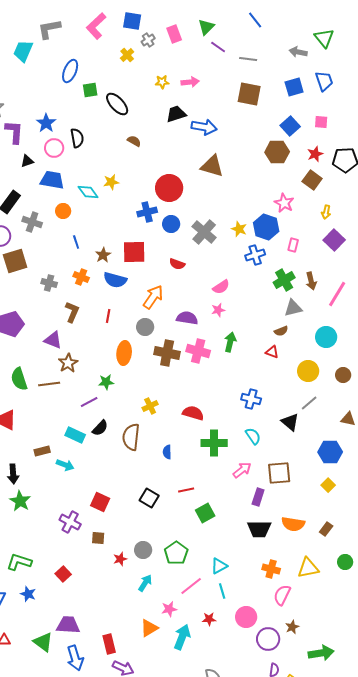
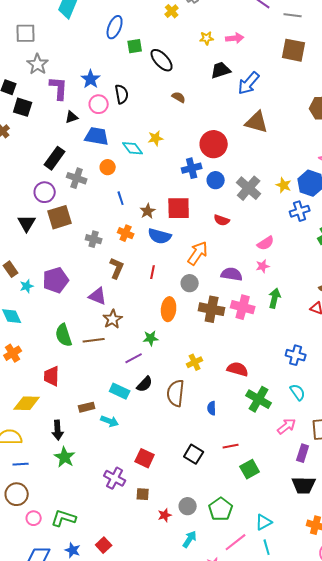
blue arrow: (204, 127) -> (249, 83), turned 120
green cross: (214, 443) -> (259, 399), turned 30
red square: (63, 574) -> (104, 545), moved

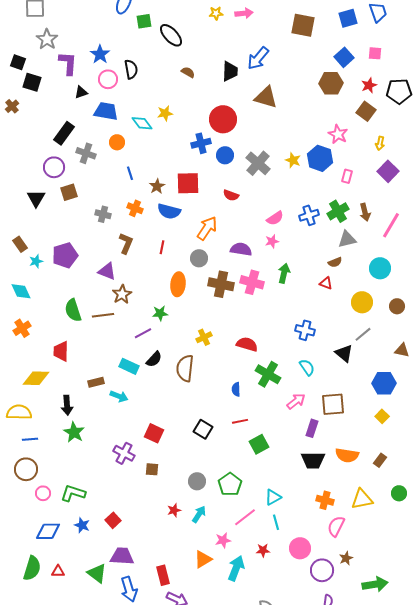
black trapezoid: (221, 70) -> (230, 71), moved, turned 110
blue cross: (300, 211) -> (309, 215), moved
brown square: (60, 217) -> (69, 192), size x0.7
blue semicircle: (212, 408) -> (236, 389), moved
red star: (165, 515) -> (174, 510), moved

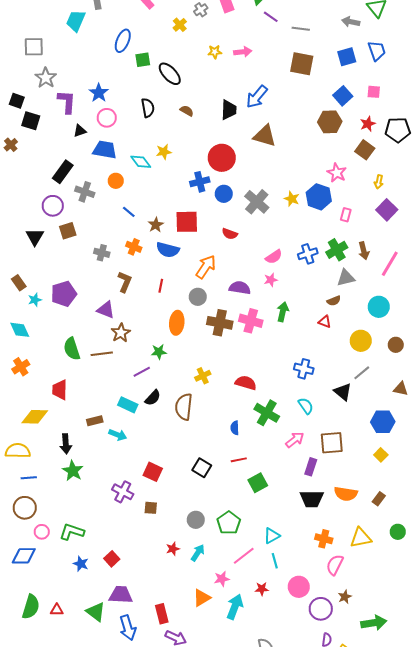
black semicircle: (131, 69) -> (148, 108), moved
blue line: (130, 173) -> (129, 212), turned -32
blue diamond: (48, 531) -> (24, 556), moved

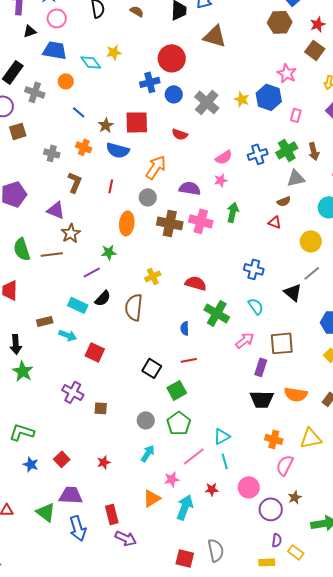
red square: (153, 472) -> (95, 352), moved
green square: (258, 483) -> (177, 390), moved
red star: (173, 549) -> (104, 462), moved

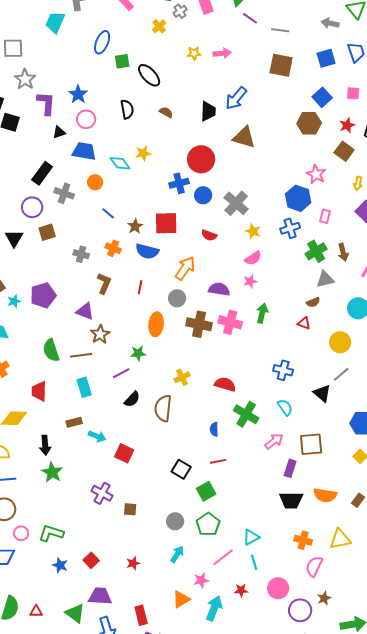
yellow star: (242, 99) -> (253, 231), moved
blue cross: (258, 154) -> (290, 228), moved
cyan rectangle: (78, 305) -> (84, 387), moved, turned 48

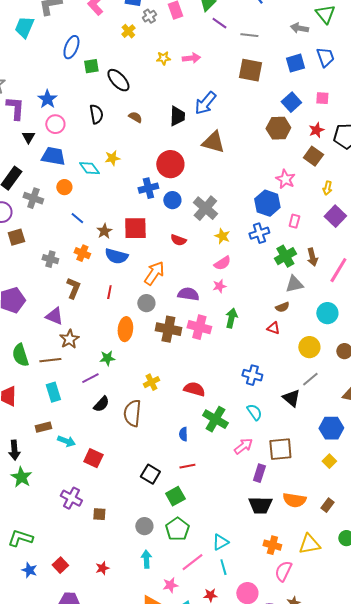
black triangle: (59, 132) -> (28, 137), turned -40
cyan arrow: (177, 554) -> (146, 559), turned -36

